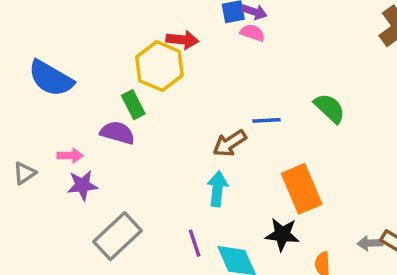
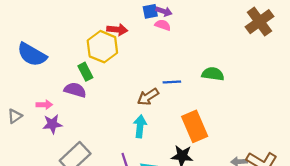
green semicircle: (330, 108) -> (213, 74), turned -35

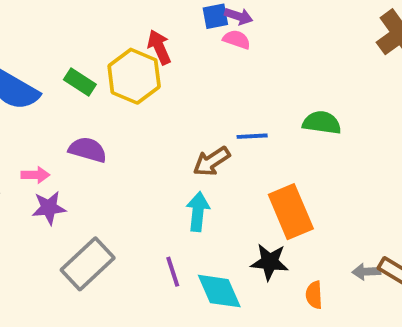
red arrow: (117, 30) -> (159, 47), turned -120
green rectangle: (85, 72) -> (80, 82), moved, turned -30

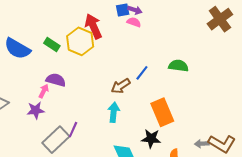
red arrow: (159, 47) -> (93, 26), size x1.4
blue line: (252, 136) -> (142, 73), turned -49
pink arrow: (35, 175) -> (44, 91), moved, turned -64
purple line: (173, 272) -> (73, 130), moved, turned 42

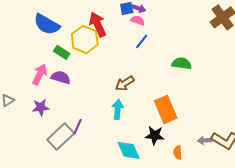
green rectangle: (52, 44) -> (62, 52), moved
blue semicircle: (17, 49) -> (47, 24), moved
blue line: (142, 73) -> (142, 41), moved
pink arrow: (44, 91) -> (40, 74), moved, size x1.5

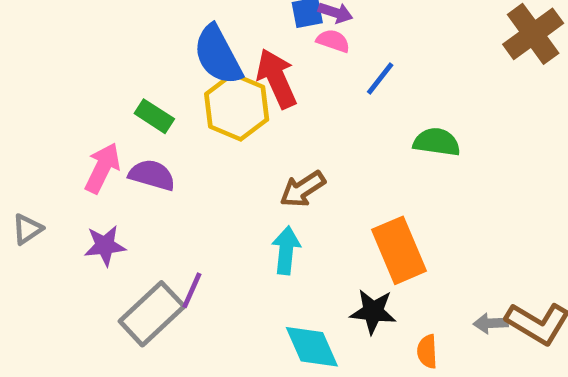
blue semicircle: (47, 24) -> (218, 55), moved, turned 32
red arrow: (98, 24) -> (277, 79), moved
yellow hexagon: (85, 39) -> (237, 107), moved
blue line: (142, 41) -> (380, 79), moved

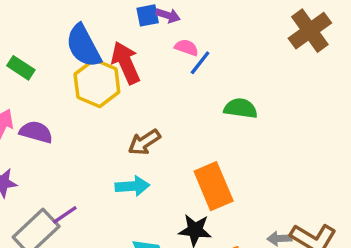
pink semicircle: (333, 41) -> (187, 48), moved
green rectangle: (154, 116) -> (21, 68), moved
cyan arrow: (286, 250) -> (132, 186), turned 80
purple line: (192, 290) -> (65, 215), turned 32

